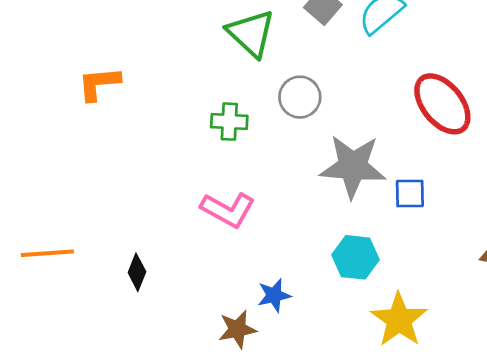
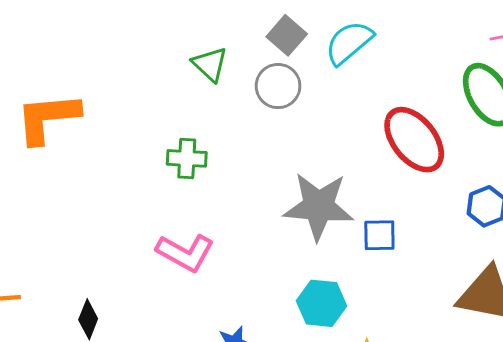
green triangle: (251, 33) -> (210, 64), size x0.7
orange L-shape: (99, 84) -> (48, 118), size x1.4
gray circle: (300, 97) -> (278, 86), moved

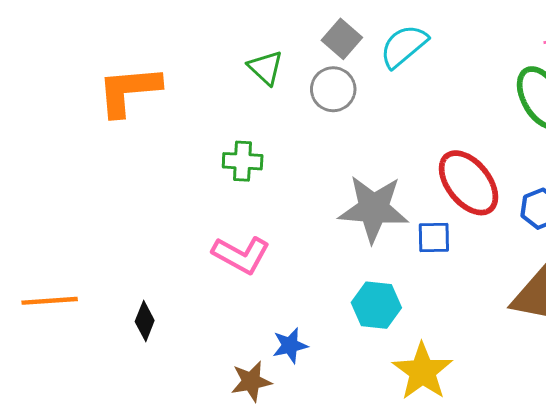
orange L-shape: (48, 118) -> (129, 91), moved
red ellipse: (414, 140) -> (468, 183), moved

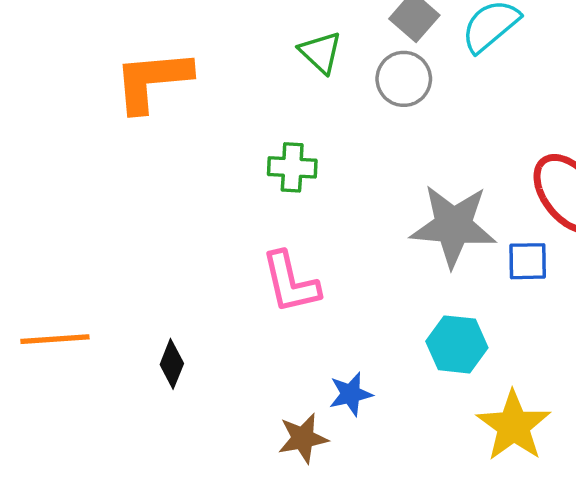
pink L-shape: (241, 255) -> (290, 282), turned 48

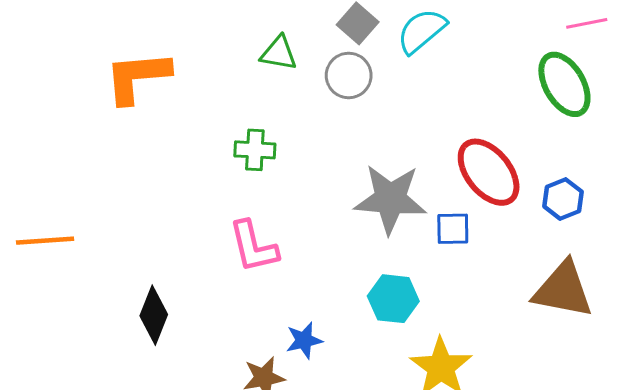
green triangle: (321, 52) -> (279, 53), turned -33
orange line: (55, 339) -> (45, 241), moved
black diamond: (172, 364) -> (154, 315), size x1.4

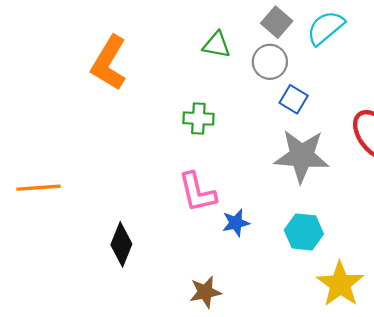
orange L-shape: (137, 77) -> (109, 63), turned -54
blue square: (453, 229) -> (294, 99), moved, turned 32
blue star: (304, 340) -> (236, 223), moved

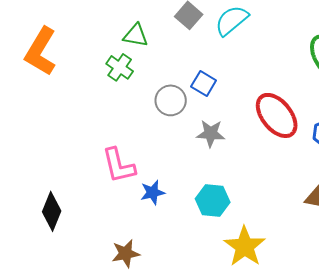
gray circle: (270, 62) -> (171, 100), moved
green cross: (198, 119) -> (120, 67), moved, turned 32
gray star: (302, 156) -> (211, 133), size x0.6

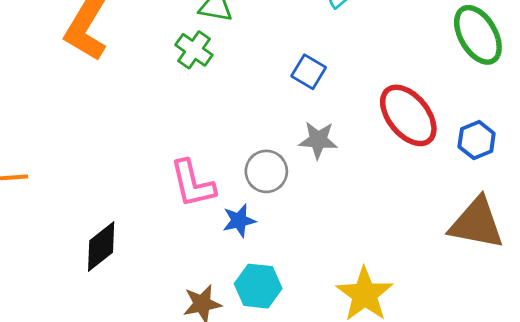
gray circle: (171, 100) -> (266, 171), moved
cyan hexagon: (213, 200) -> (258, 286), moved
black diamond: (52, 211) -> (101, 246), turned 30

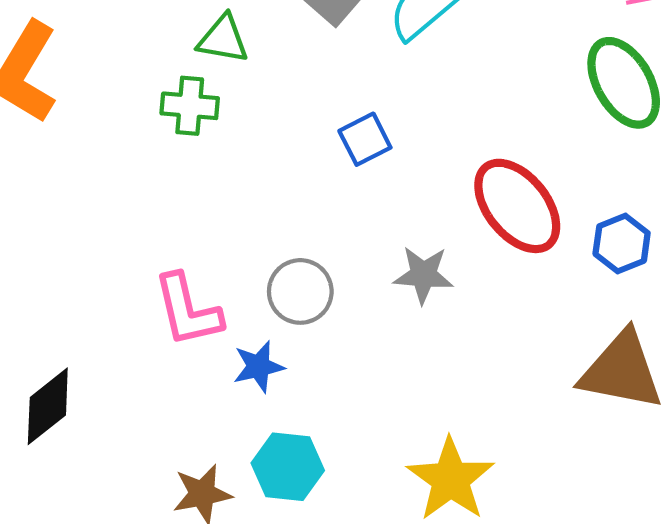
green cross: (194, 50) -> (190, 106), turned -30
blue square: (309, 72) -> (365, 139), turned 32
gray star: (318, 140) -> (423, 275), moved

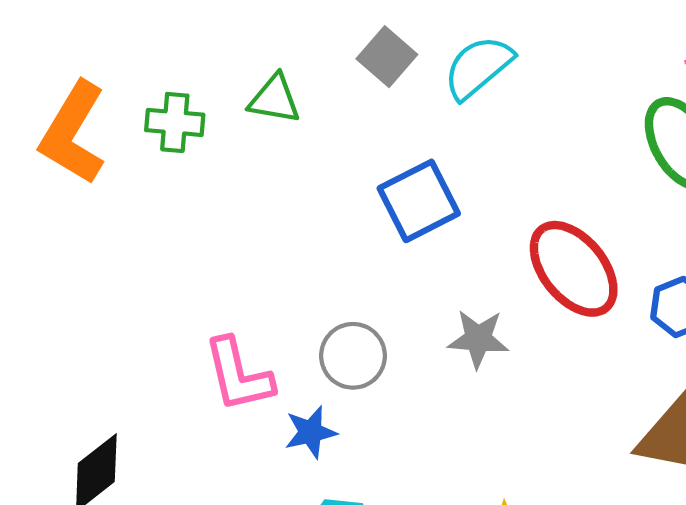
green cross: (190, 106) -> (175, 122), moved
blue square: (365, 139) -> (419, 201), size x1.5

